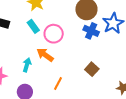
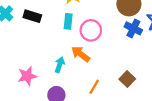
cyan rectangle: (33, 26) -> (68, 21), turned 40
brown square: (92, 69) -> (127, 79), moved

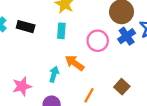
blue cross: (133, 28) -> (127, 36), turned 30
pink circle: (91, 30) -> (98, 41), moved

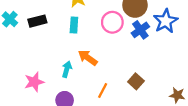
black rectangle: (26, 27) -> (37, 21), turned -30
pink circle: (98, 41) -> (112, 22), moved

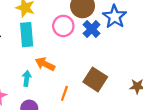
cyan rectangle: (74, 25) -> (27, 35), size x1.5
brown square: (136, 81) -> (95, 79), size x1.5

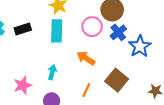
blue star: (115, 17) -> (140, 46), moved
orange arrow: (45, 64) -> (86, 58), moved

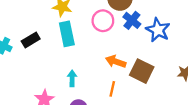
orange arrow: (86, 58) -> (116, 62), moved

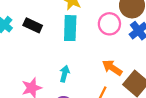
black rectangle: (31, 40) -> (33, 25), turned 42

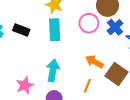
cyan arrow: (65, 74) -> (53, 70), size x1.5

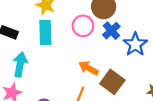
cyan arrow: (53, 70) -> (20, 64), moved

